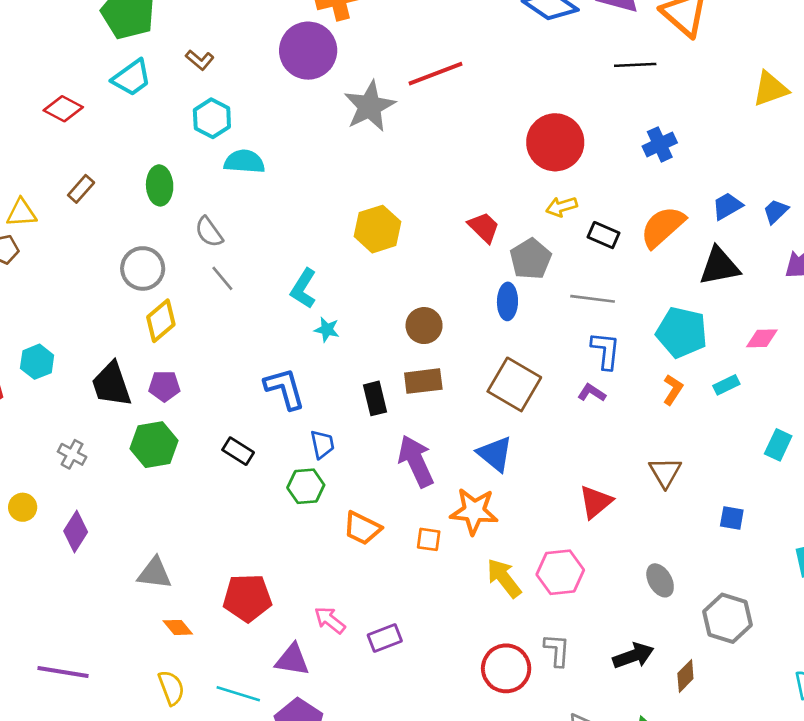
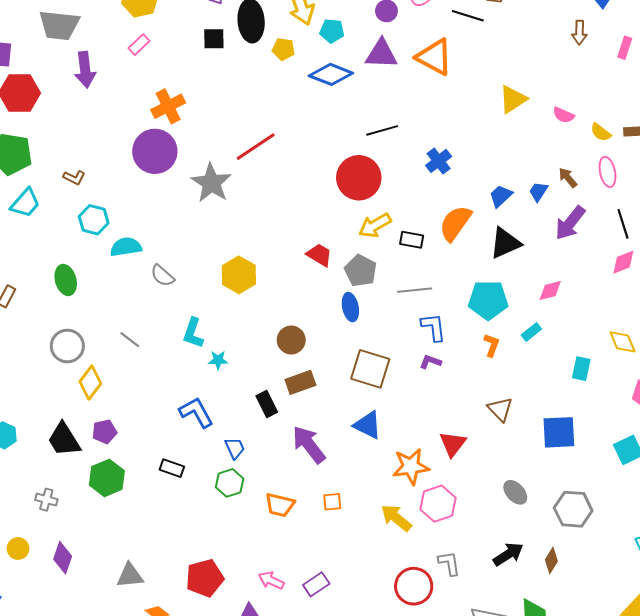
black line: (635, 65) -> (382, 130), moved
yellow arrow: (562, 207) -> (375, 226), size x1.4
gray semicircle: (209, 232) -> (162, 276), moved
orange star: (474, 511) -> (411, 466), moved
blue square: (732, 518) -> (559, 432), size x1.8

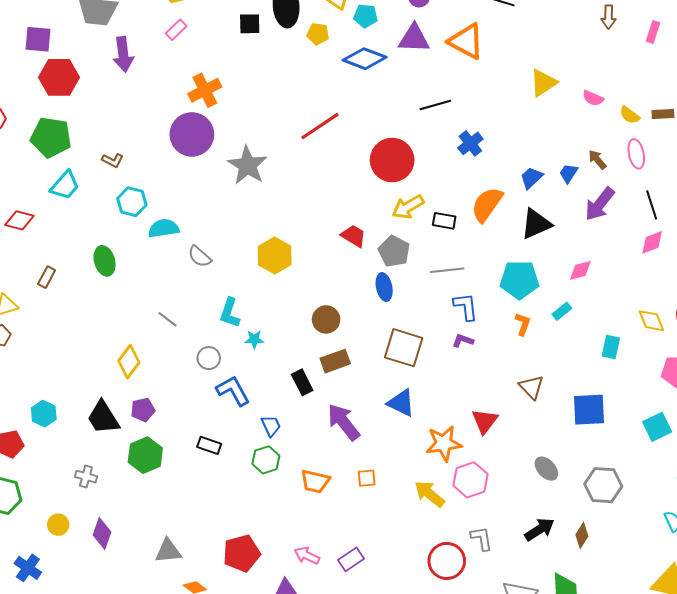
black line: (382, 130) -> (435, 105), moved
red line: (256, 147) -> (320, 126), moved
gray circle: (67, 346) -> (209, 358), moved, size x0.7

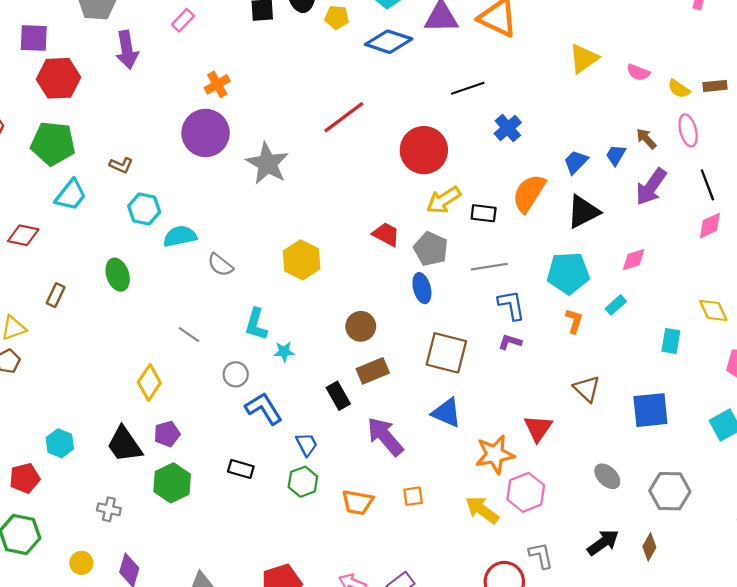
orange cross: (205, 90) -> (217, 84), size x0.7

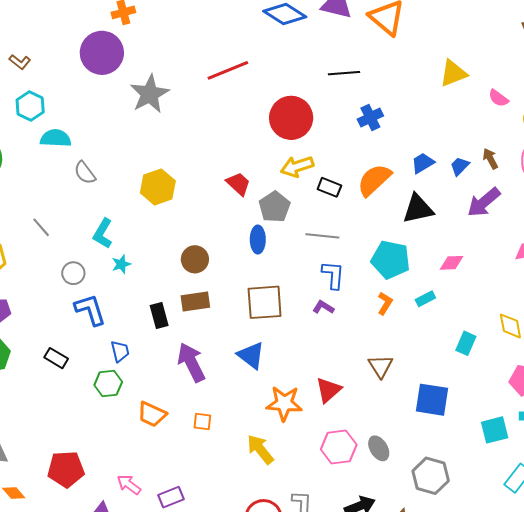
cyan star: (284, 352) -> (121, 264), turned -30
brown square: (446, 353) -> (265, 302), turned -33
pink hexagon: (526, 492) -> (339, 447), moved

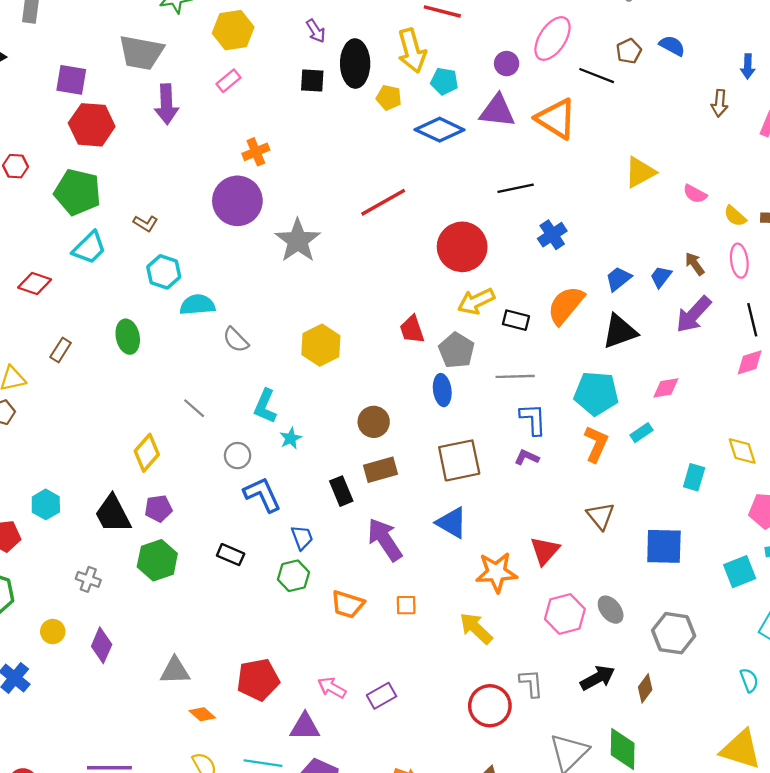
red trapezoid: (238, 184) -> (412, 329), turned -144
orange L-shape: (385, 303) -> (596, 444), size x1.4

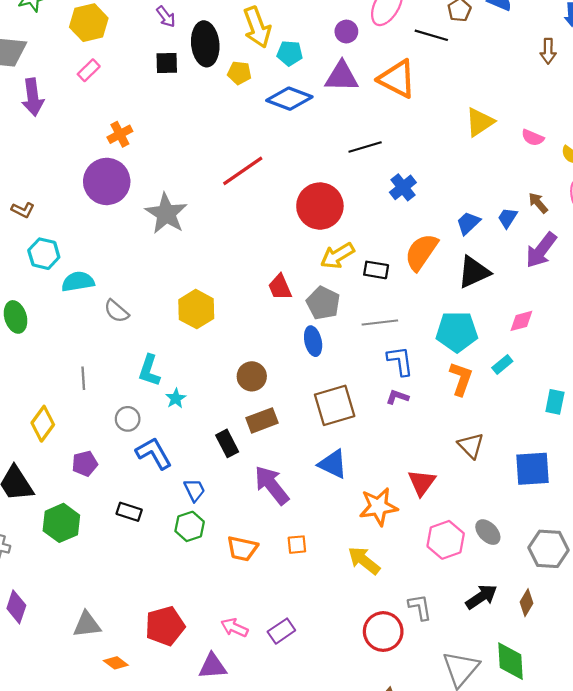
gray line: (194, 408) -> (83, 378), turned 50
purple pentagon: (158, 509) -> (85, 464), moved

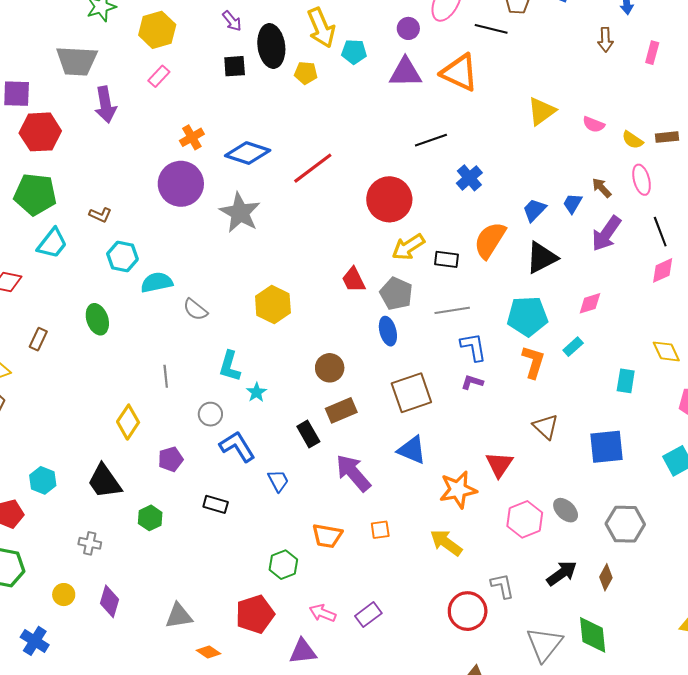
blue diamond: (289, 99) -> (248, 153), moved
green hexagon: (61, 523) -> (150, 518), size x0.7
green hexagon: (190, 526) -> (283, 565), moved

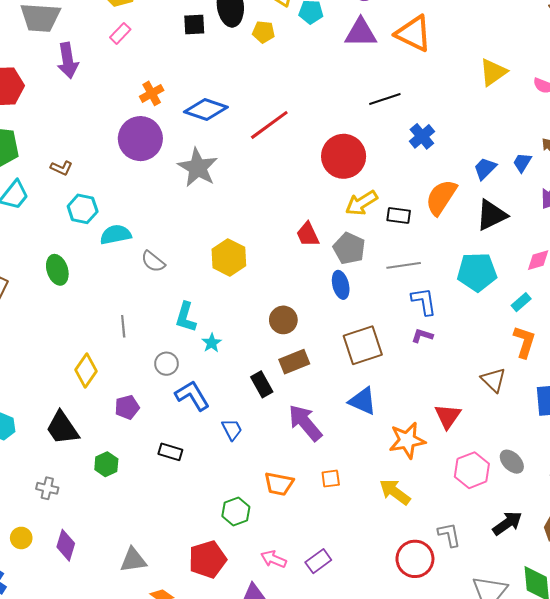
orange L-shape: (533, 362) -> (524, 342), moved

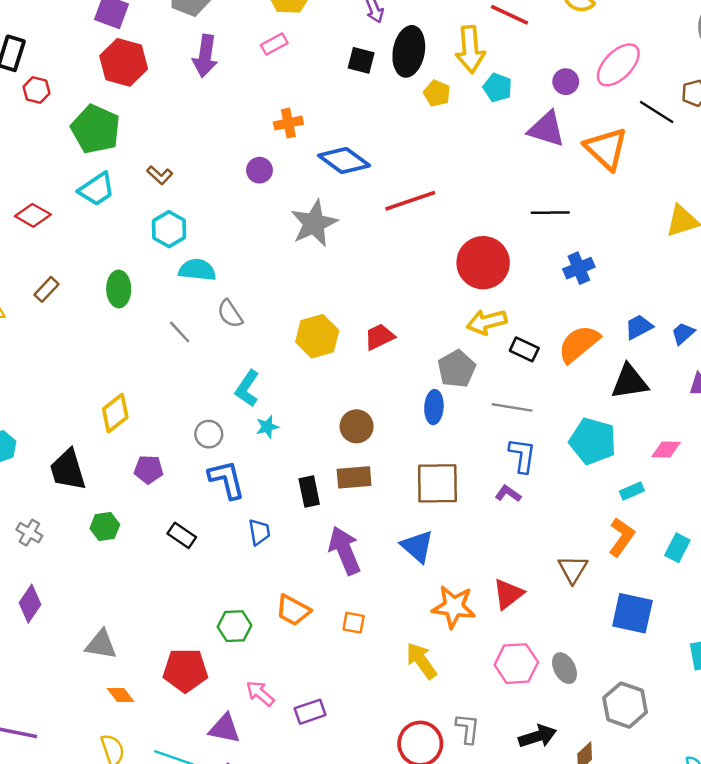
purple circle: (140, 139) -> (259, 170), size x0.5
red trapezoid: (308, 234) -> (379, 337), moved, turned 72
gray line: (123, 326) -> (180, 332), moved, turned -55

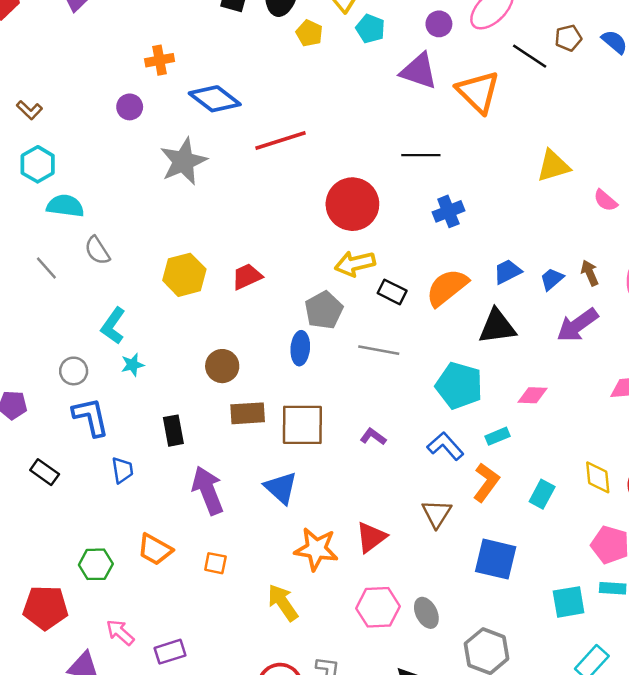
blue L-shape: (522, 455) -> (445, 446), moved, turned -51
brown rectangle: (354, 477) -> (248, 413), moved

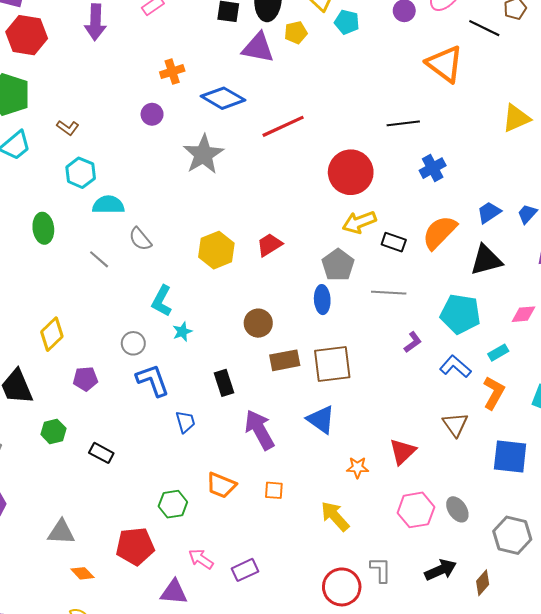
yellow pentagon: (309, 33) -> (296, 33), turned -30
purple triangle: (419, 71) -> (258, 48), moved
purple L-shape: (373, 437) -> (413, 342), moved, turned 115
black rectangle: (45, 472) -> (101, 453), moved
orange star: (316, 549) -> (357, 467), size x0.6

